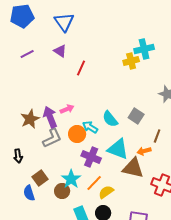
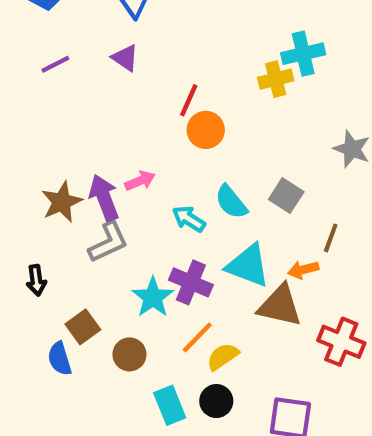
red line: (81, 68) -> (189, 100), moved
orange circle: (77, 134) -> (206, 130), moved
cyan star: (71, 179) -> (153, 297), moved

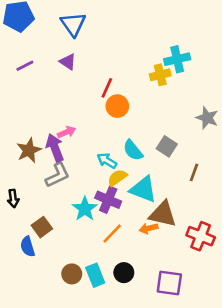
pink arrow: (140, 181) -> (67, 132), moved
orange arrow: (303, 270) -> (149, 228), moved
brown circle: (129, 354) -> (72, 274), moved
yellow semicircle: (223, 357) -> (117, 178), moved

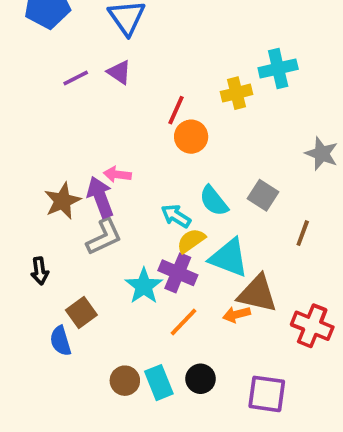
purple line: (25, 66) -> (76, 78), moved
yellow cross: (160, 75) -> (236, 93), moved
pink arrow: (67, 132) -> (117, 174), turned -150

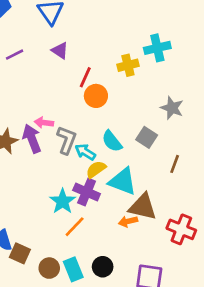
purple triangle: (119, 72) -> (60, 51), moved
gray star: (322, 154) -> (172, 108), moved
gray L-shape: (104, 237) -> (67, 140), moved, turned -44
brown square: (81, 313) -> (20, 253), moved, turned -30
orange line: (184, 322) -> (75, 227), moved

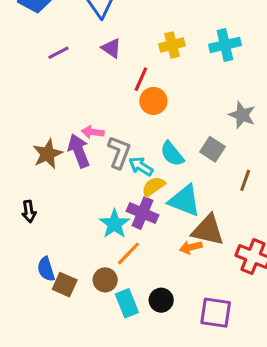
yellow cross: (128, 65) -> (172, 45), moved
brown circle: (49, 268) -> (105, 280), moved

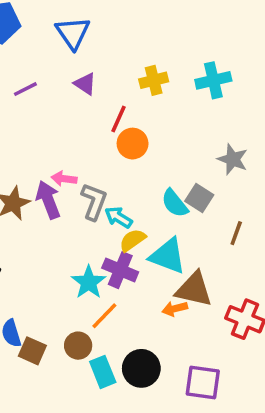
cyan semicircle: (172, 154) -> (175, 203), moved
black circle: (161, 300) -> (141, 368), size x1.4

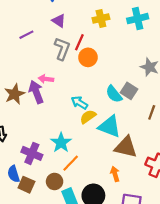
purple line: (25, 89) -> (26, 35), moved
gray L-shape: (94, 202) -> (62, 49), moved
purple cross: (120, 270) -> (32, 153), moved
orange arrow: (175, 309) -> (115, 174), moved, turned 88

